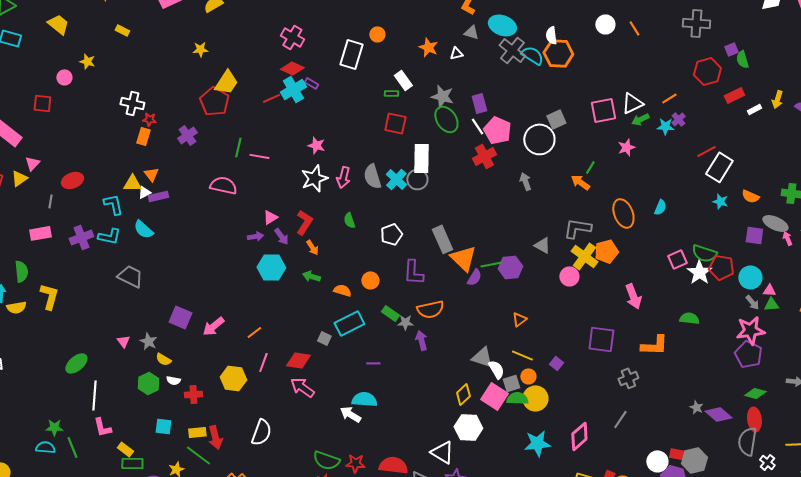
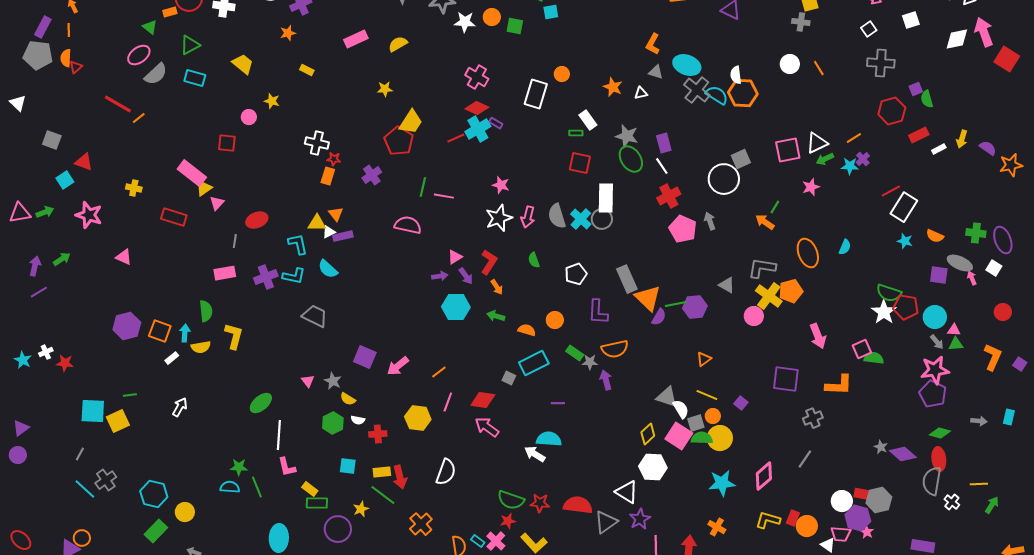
pink pentagon: (497, 130) -> (683, 229), moved
yellow triangle: (19, 178) -> (204, 188), moved
pink square: (677, 259) -> (862, 349), moved

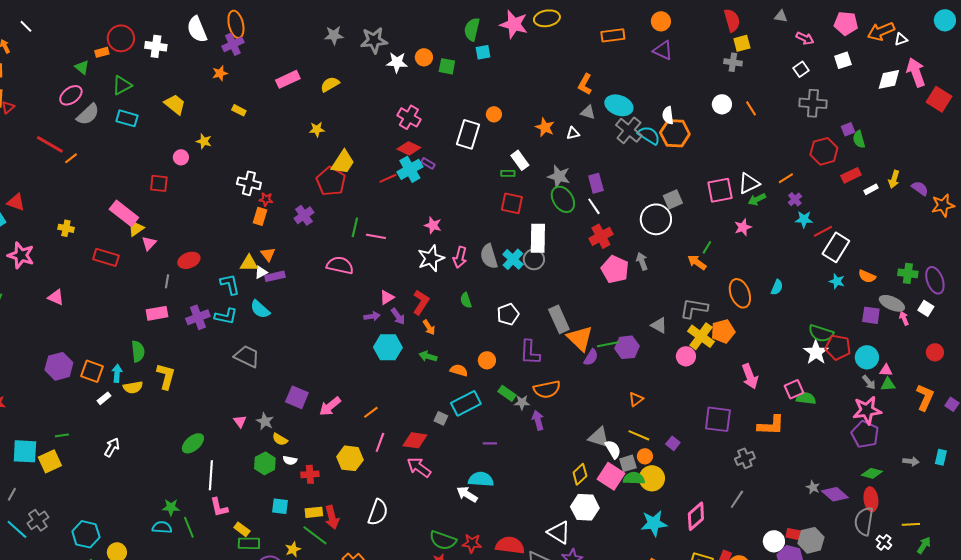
cyan star: (850, 166) -> (804, 219), moved

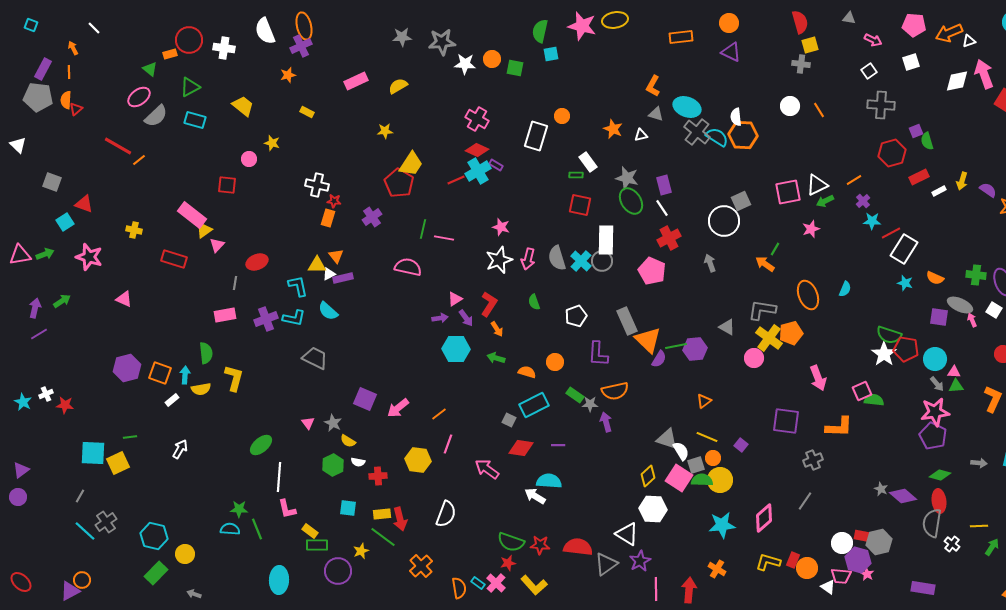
pink pentagon: (615, 269) -> (652, 271), moved
red diamond: (415, 440) -> (521, 448), moved

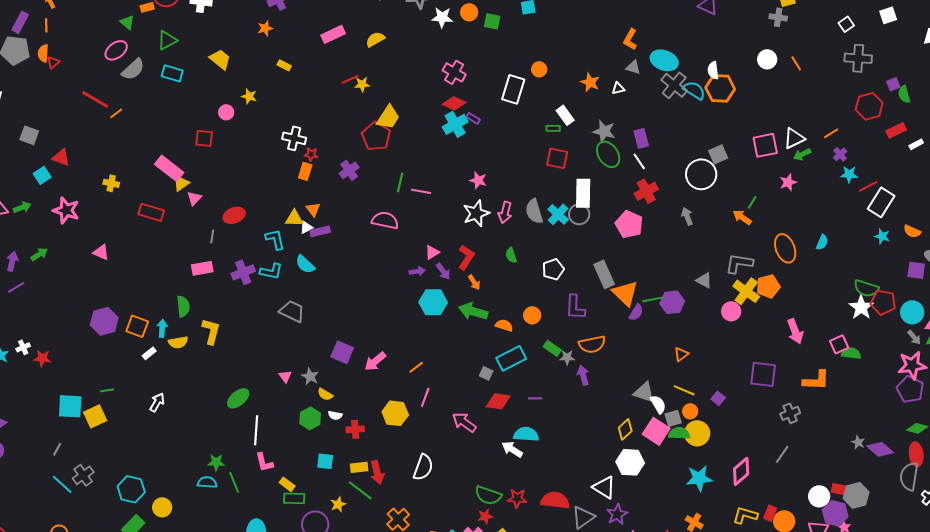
red line: (456, 180) -> (350, 79), moved
green arrow: (496, 358) -> (473, 311), size x1.6

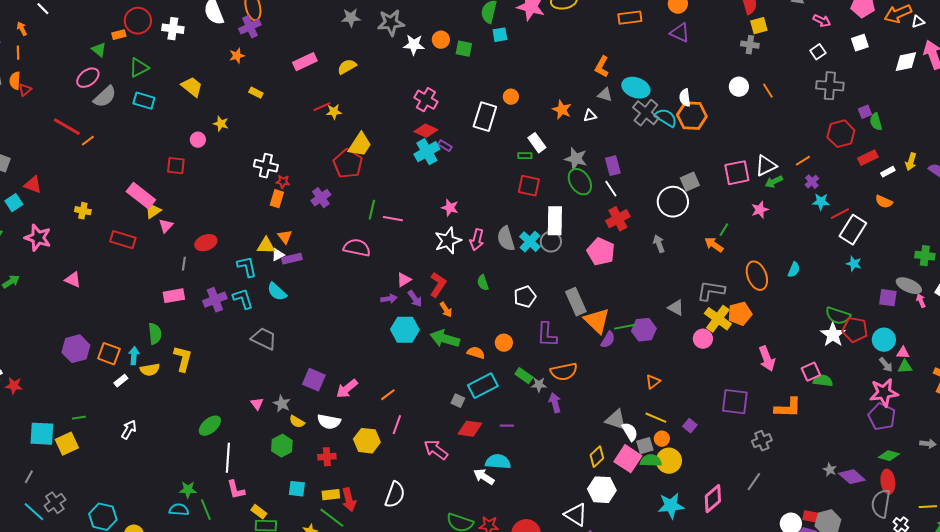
orange semicircle: (912, 231) -> (884, 202), moved
cyan L-shape: (271, 271) -> (243, 299), turned -120
white semicircle: (335, 415) -> (329, 422), moved, size x1.6

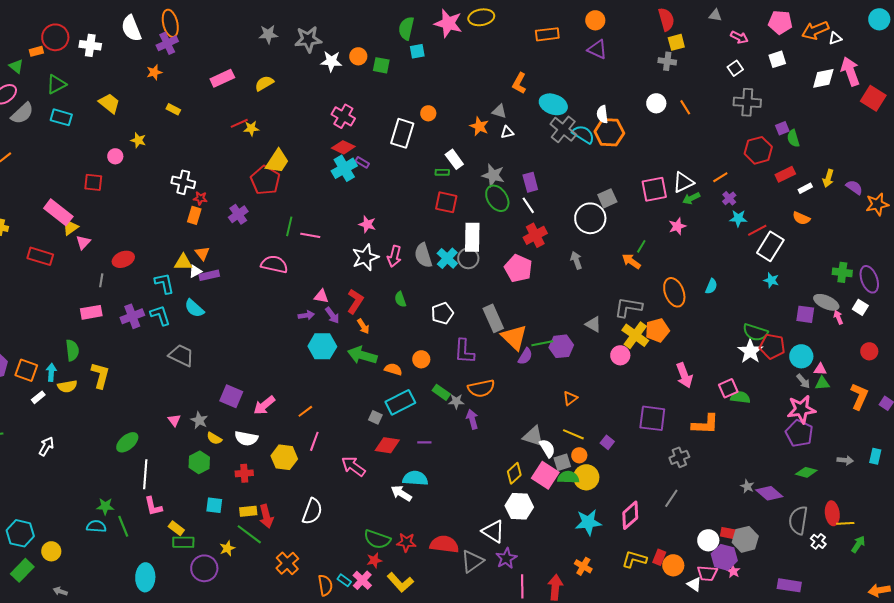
gray triangle: (605, 95) -> (499, 111), moved
pink triangle: (404, 280) -> (321, 296), turned 42
red ellipse: (888, 482) -> (832, 513), moved

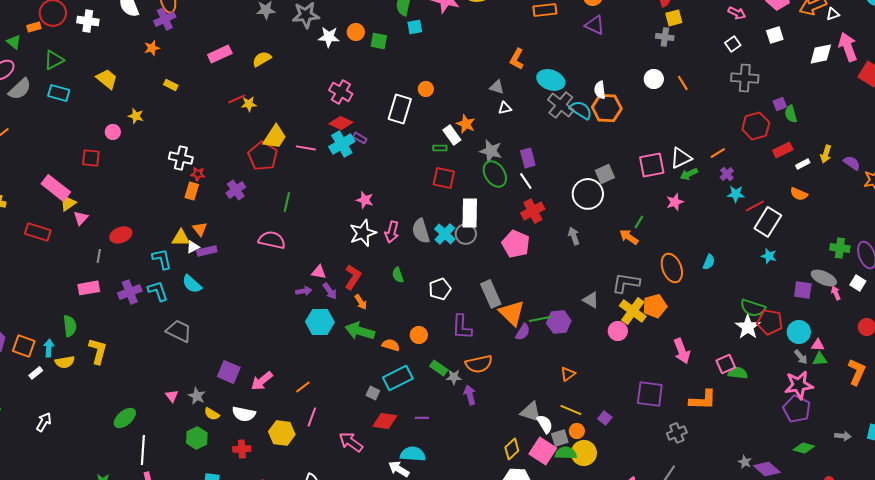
orange star: (479, 126) -> (466, 124), moved
pink line: (310, 235) -> (306, 148), moved

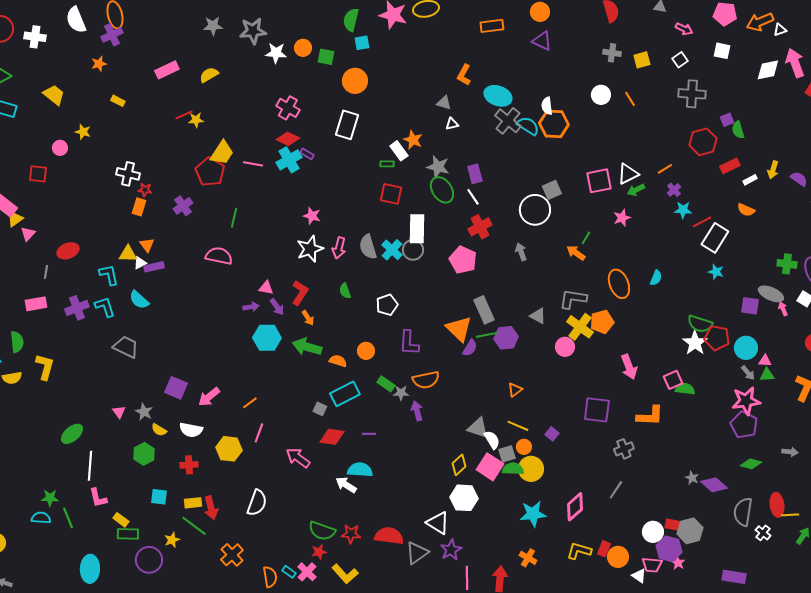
yellow square: (674, 18) -> (642, 60), moved
white square: (775, 35) -> (722, 51), turned 30
orange circle: (426, 89) -> (355, 81), moved, size x1.6
gray rectangle: (491, 294) -> (484, 310), moved

